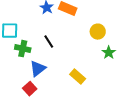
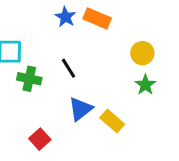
green star: (109, 53) -> (145, 85), moved
blue triangle: (38, 69) -> (81, 109), moved

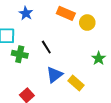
blue star: (65, 17) -> (26, 13), moved
yellow circle: (142, 53) -> (87, 23), moved

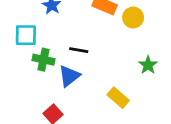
black line: (46, 47) -> (79, 50), turned -48
blue triangle: (55, 75) -> (69, 76), moved

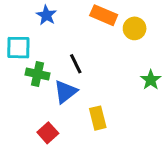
black line: (79, 50) -> (76, 64), turned 54
yellow rectangle: (118, 98) -> (98, 118), moved, turned 35

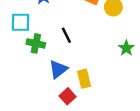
blue triangle: (65, 92) -> (58, 69), moved
red square: (48, 133) -> (68, 96), moved

